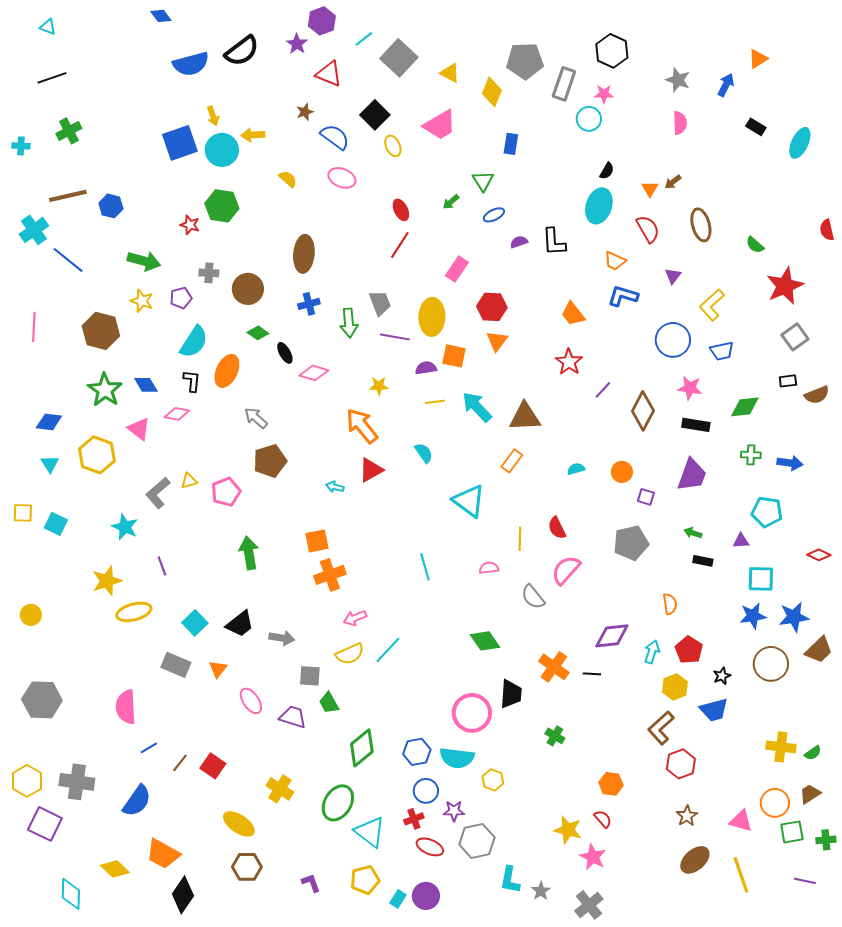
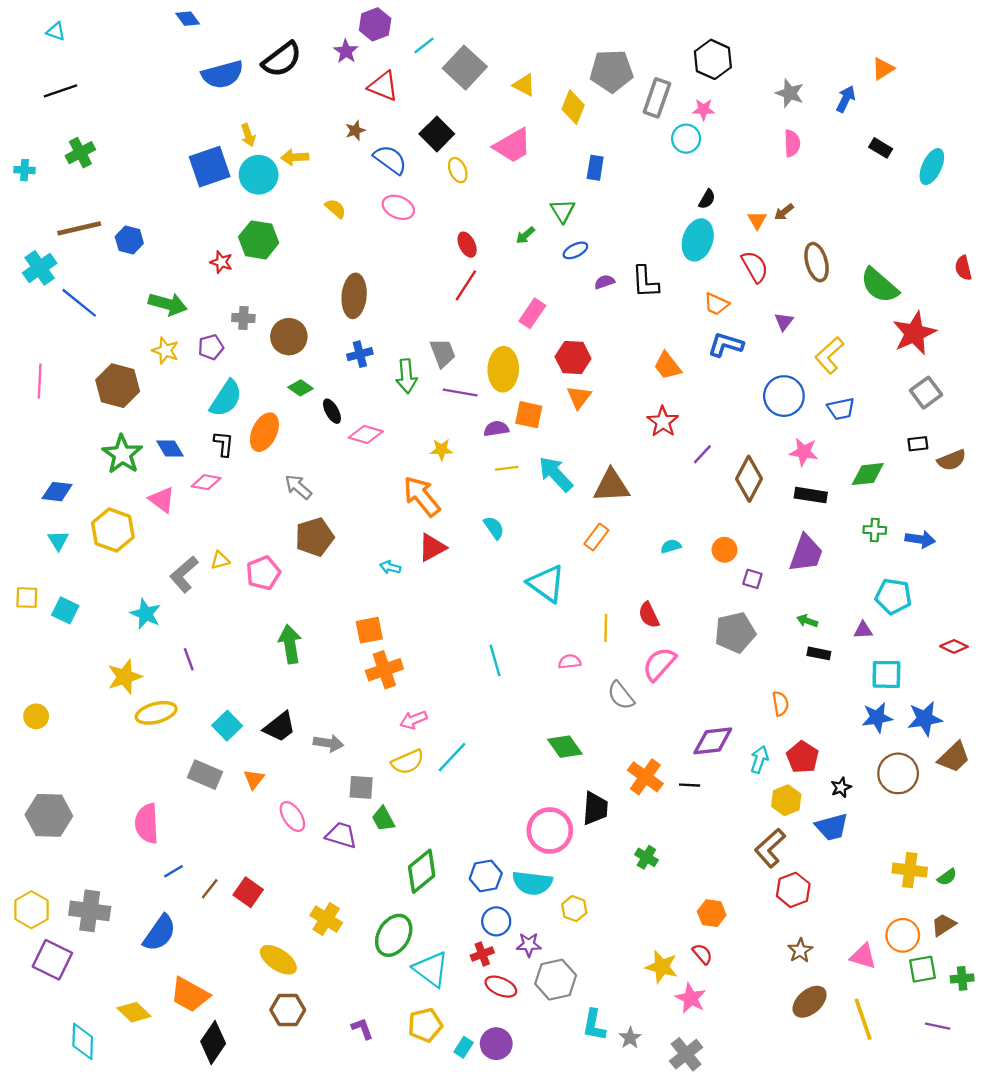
green semicircle: (755, 245) -> (879, 285), size x1.8

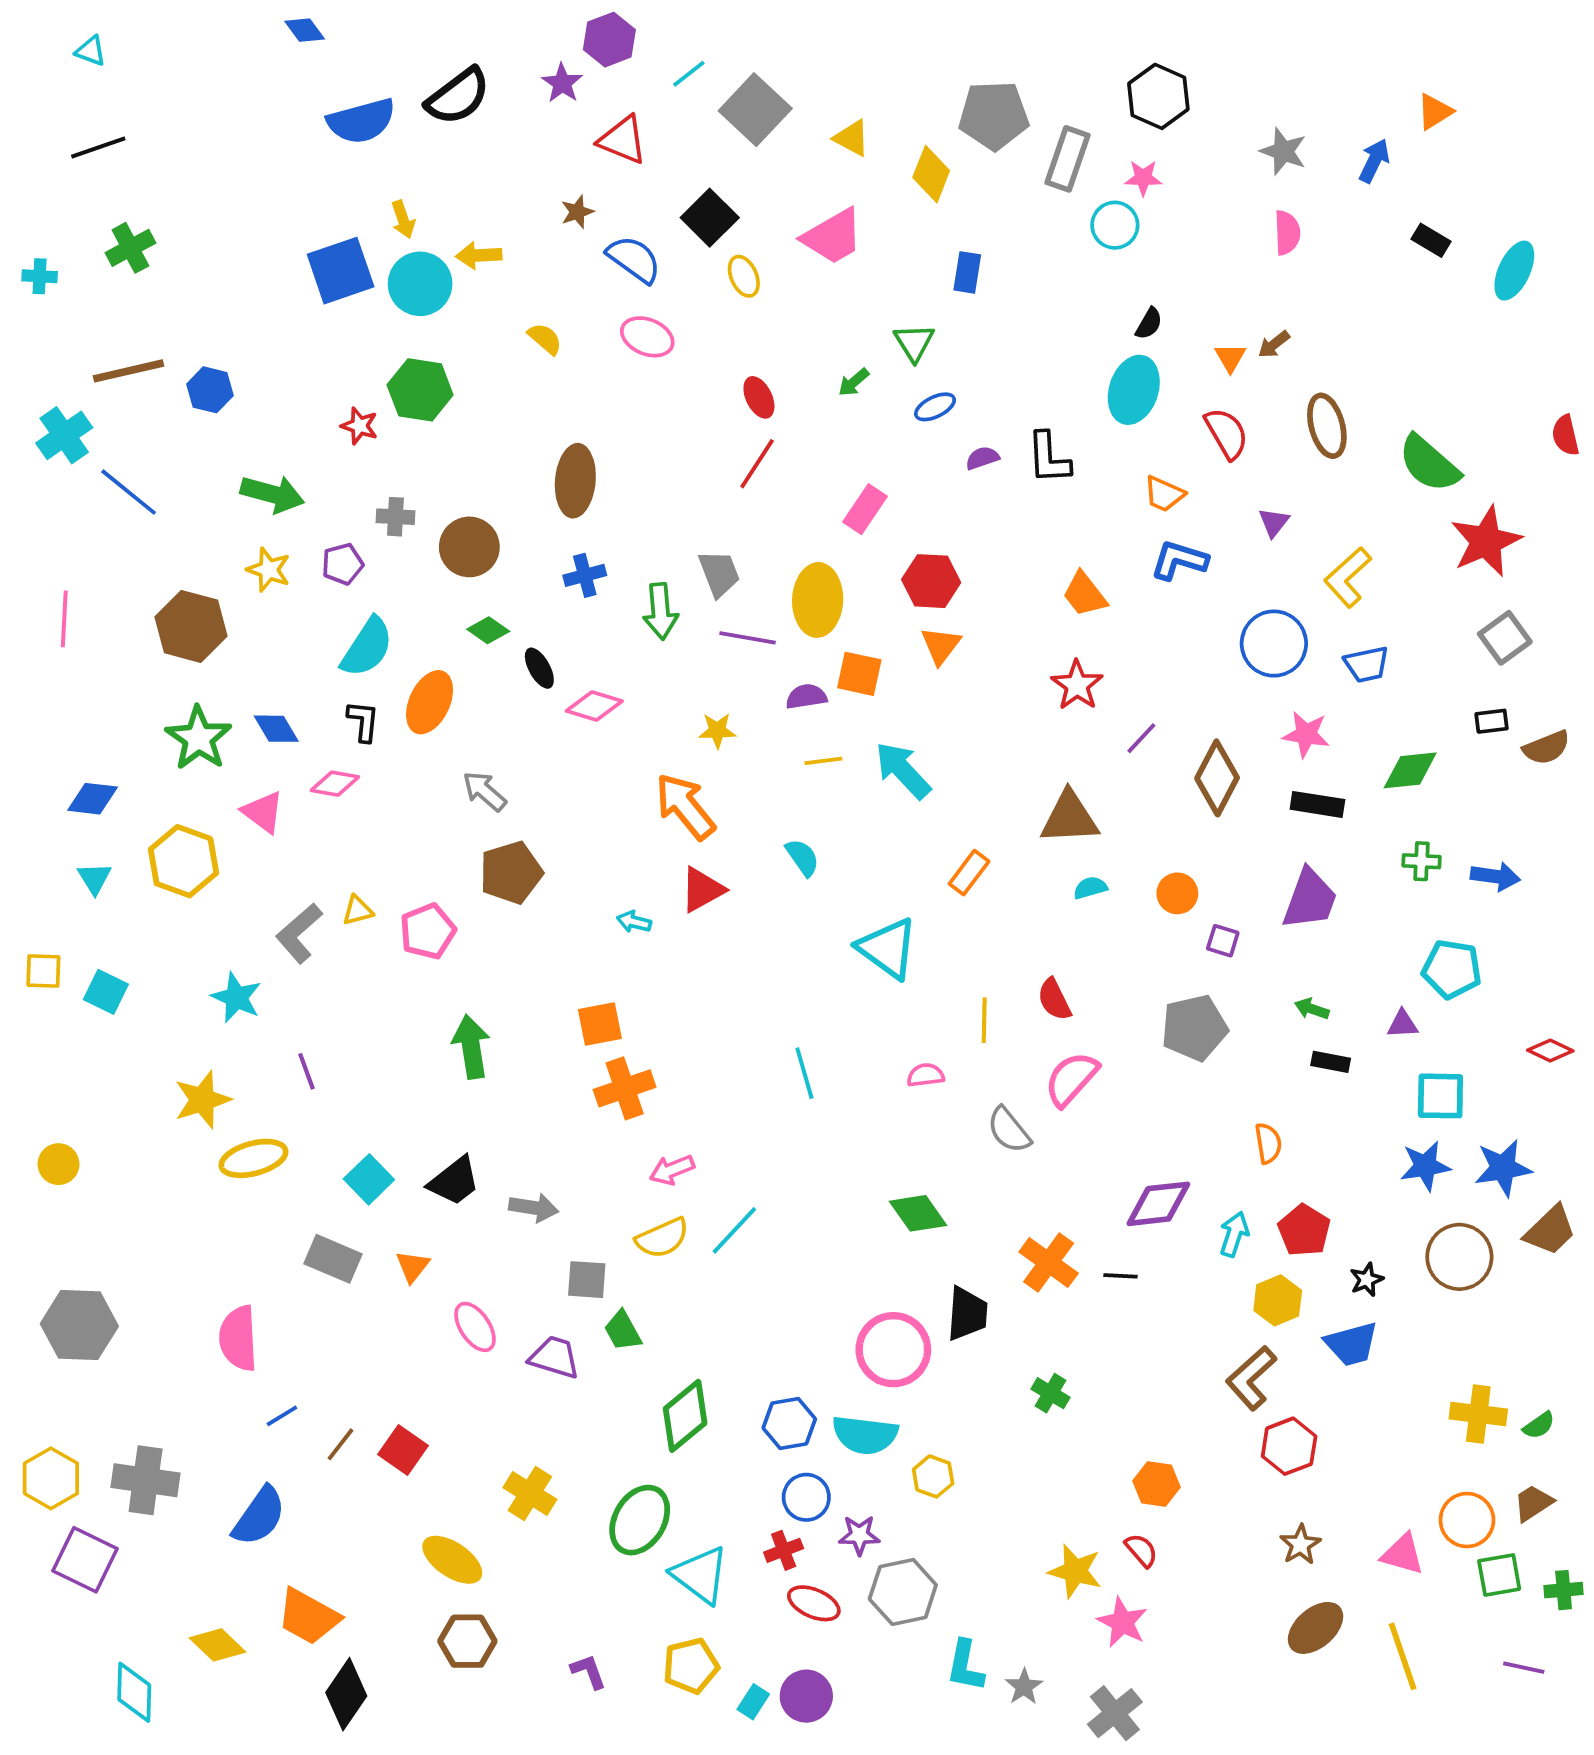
brown triangle: (612, 486) -> (1069, 818), moved

